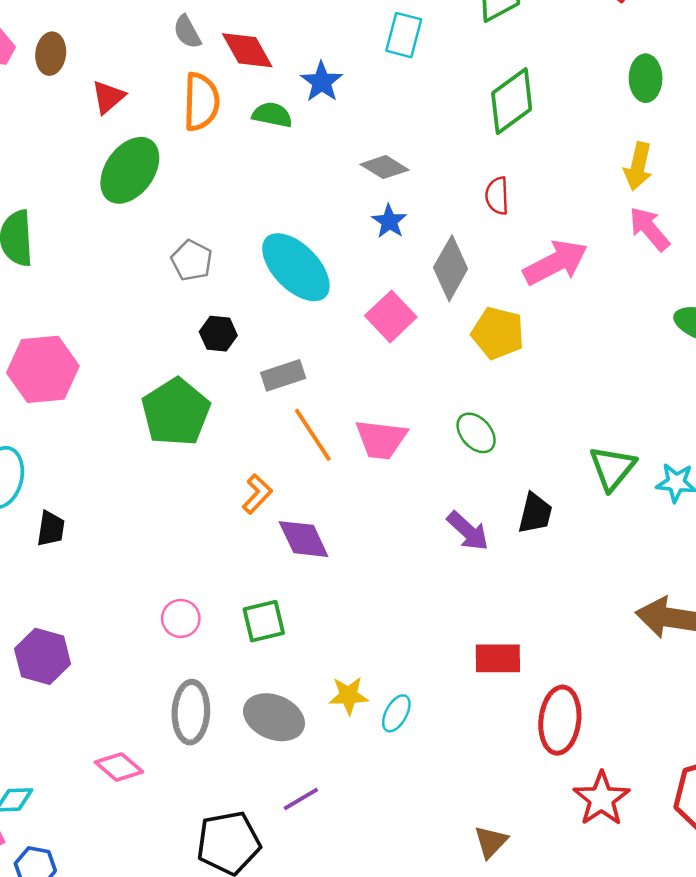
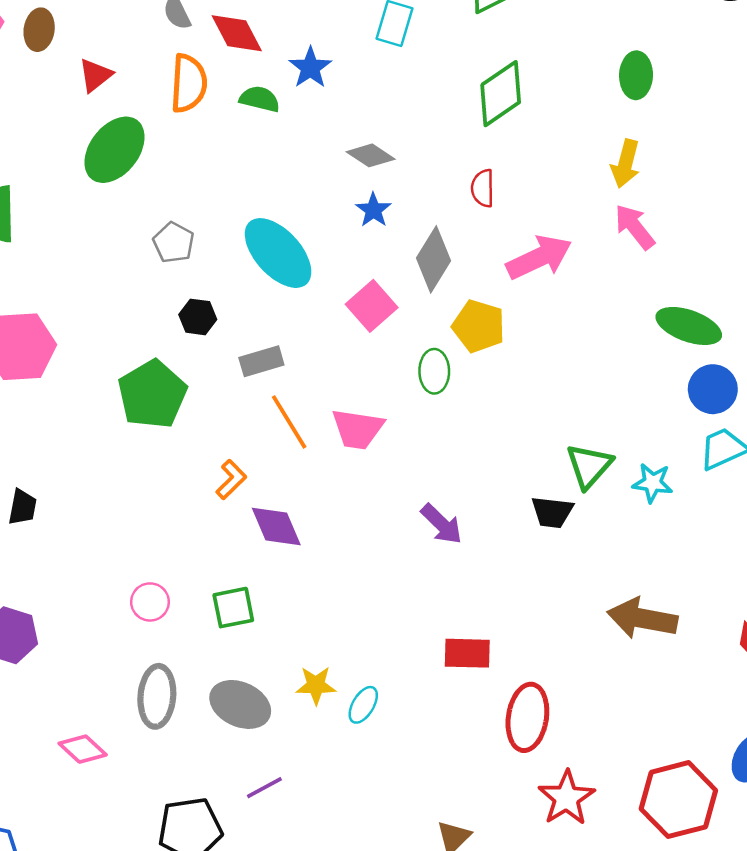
green ellipse: (476, 433) -> (434, 371), moved, turned 39
black trapezoid: (535, 513) -> (552, 512), moved, turned 81

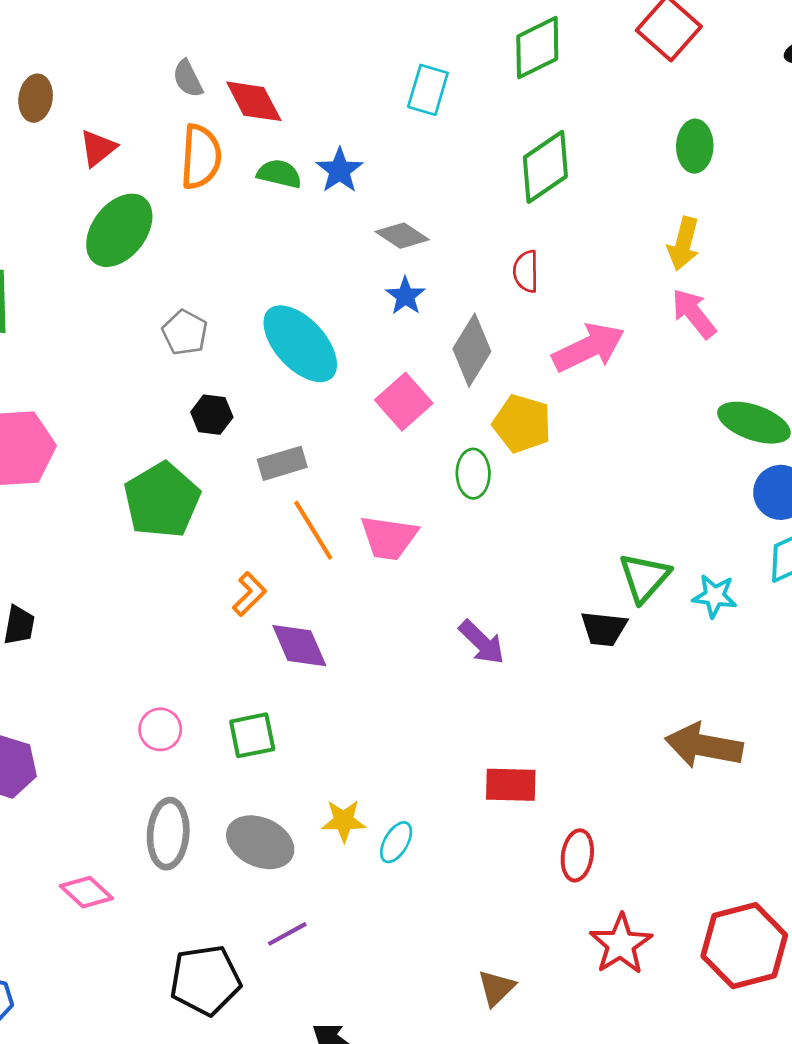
blue star: (310, 68) -> (340, 170), moved
red ellipse: (527, 717) -> (577, 855), size x0.7

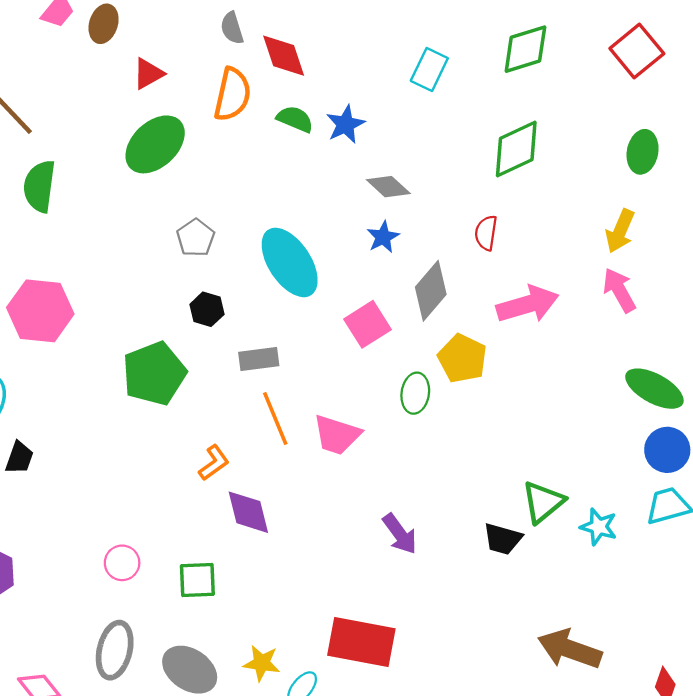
red rectangle: (511, 785) -> (361, 642), moved, size x1.5

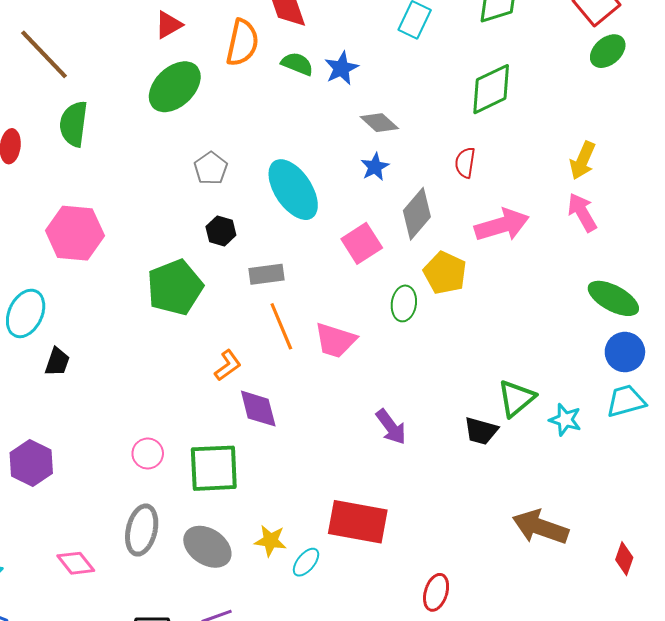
green ellipse: (643, 152) -> (608, 51), moved, turned 39
green square: (197, 580) -> (214, 468), size x1.5

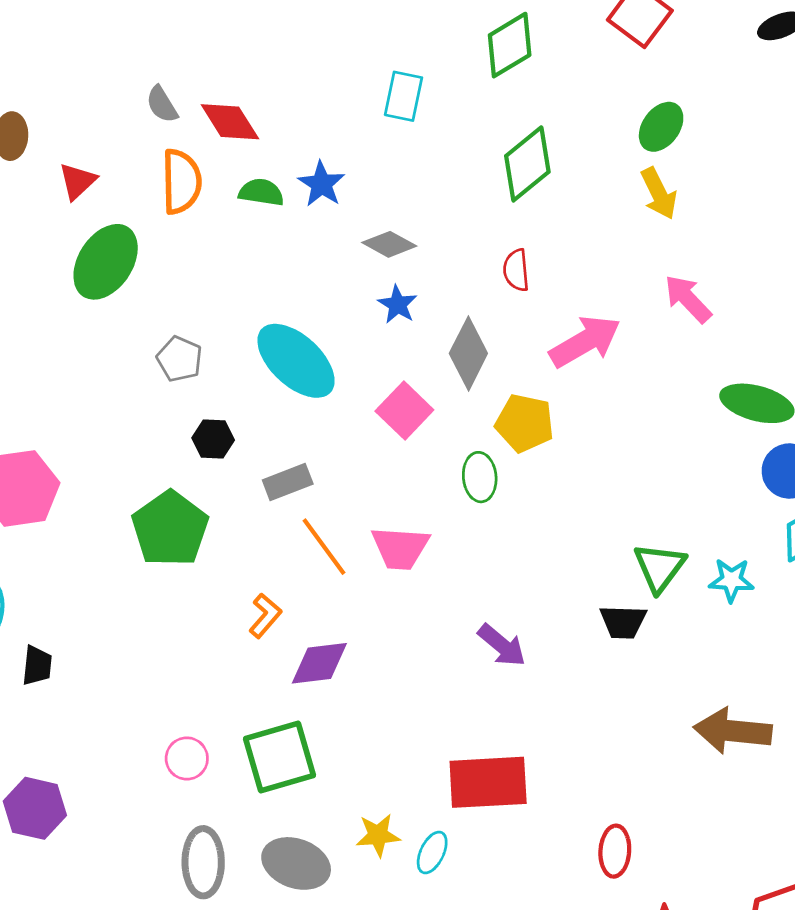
green ellipse: (608, 51) -> (661, 127), moved
yellow arrow: (583, 160) -> (659, 193), moved, turned -36
purple diamond: (258, 409) -> (319, 663), turned -69

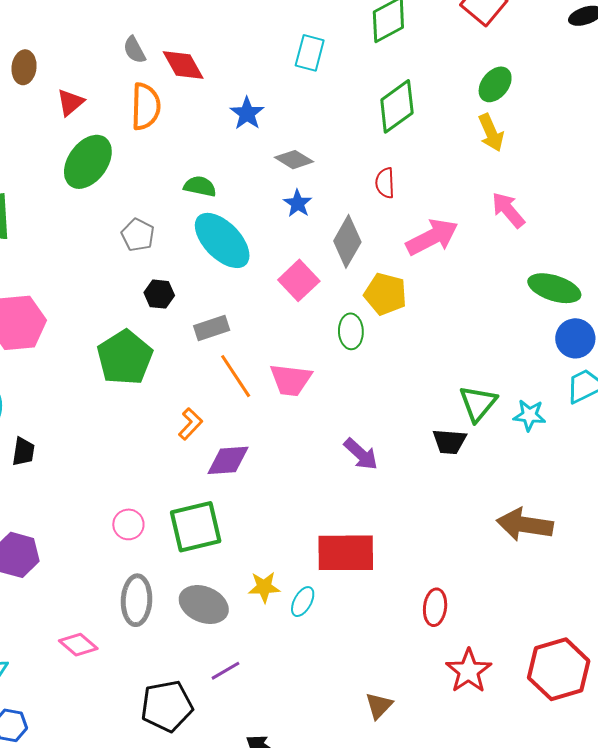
green semicircle: (261, 192) -> (200, 186), moved

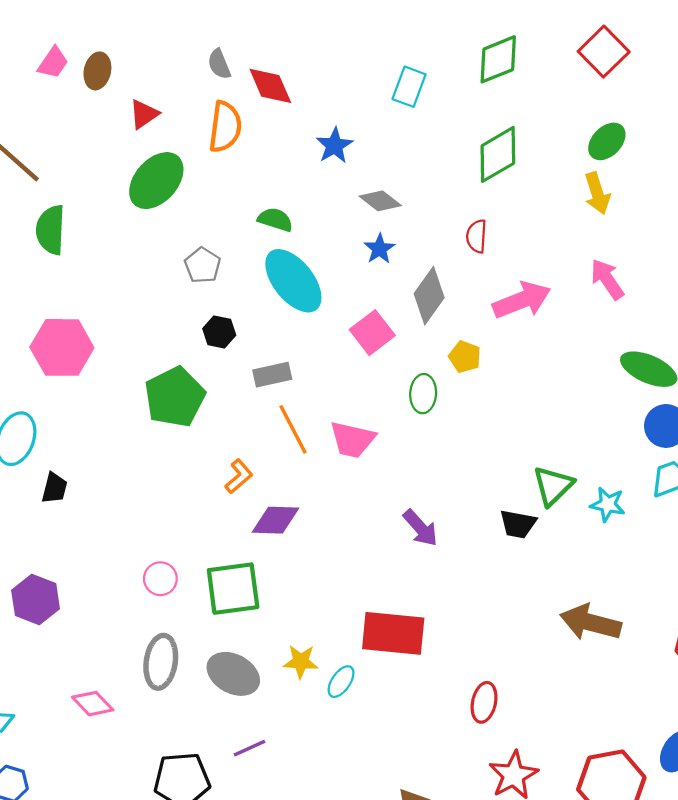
yellow pentagon: (385, 294) -> (465, 357), size x0.7

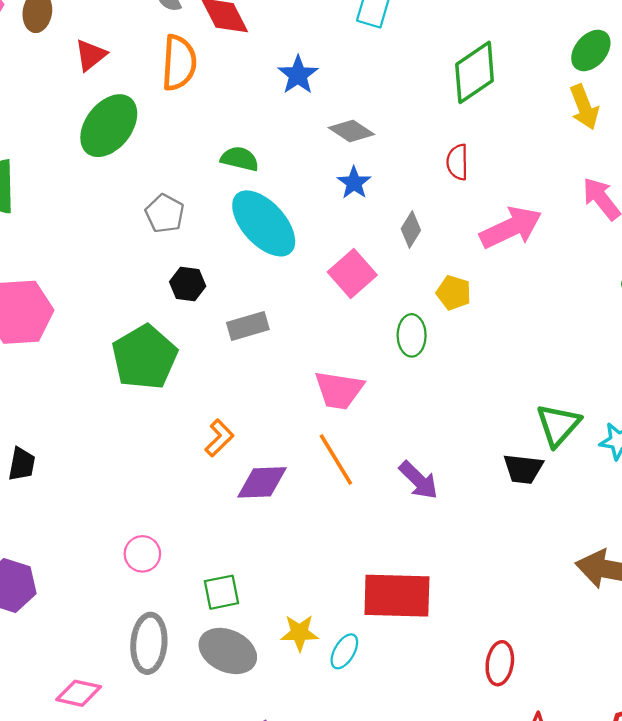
gray diamond: (429, 296) -> (411, 229), size x0.6
orange line: (293, 429) -> (336, 460), moved
green square: (233, 589) -> (222, 592), moved, size x0.6
pink diamond: (93, 704) -> (79, 693), turned -30

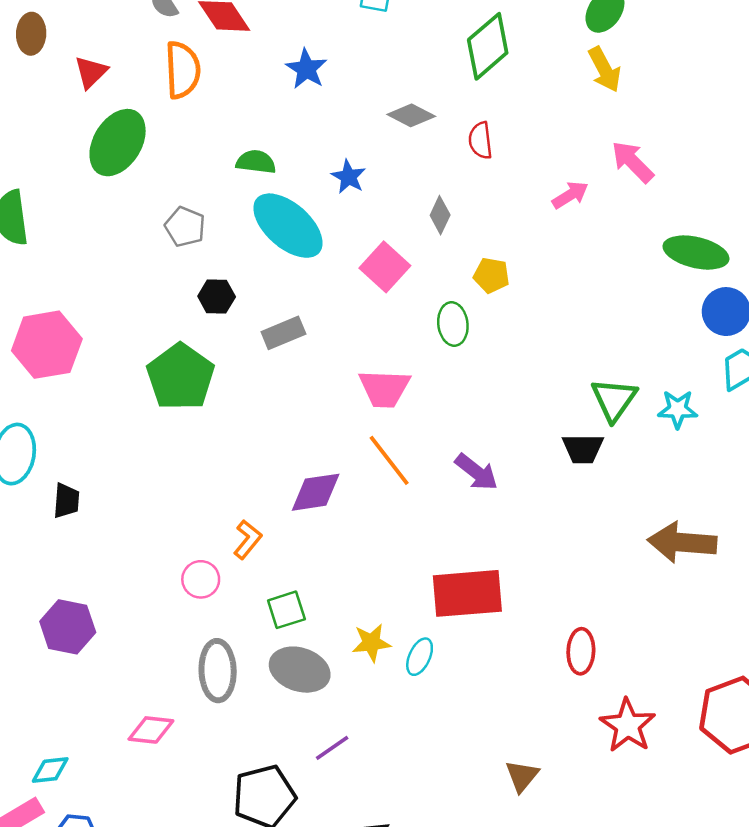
gray diamond: (351, 131) -> (411, 115), moved
blue star: (354, 183) -> (348, 177), moved
pink arrow: (511, 228) -> (570, 195), moved, size x0.6
orange L-shape: (219, 438) -> (248, 539), moved

